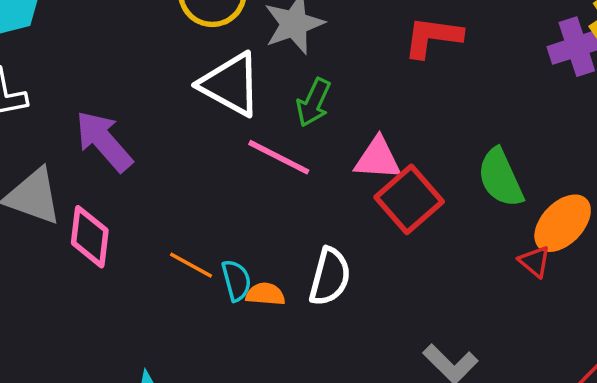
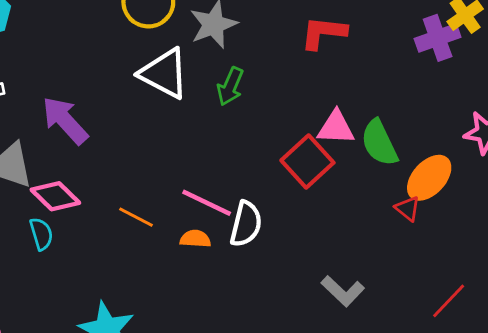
pink line: (279, 157) -> (207, 203), moved
pink triangle: (378, 159) -> (336, 128), moved
pink diamond: (90, 237) -> (55, 196), turned -51
cyan semicircle: (236, 280) -> (41, 234), moved

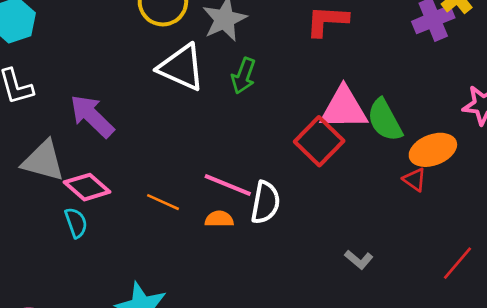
pink triangle: (336, 128) -> (344, 108), size x1.4
orange ellipse: (429, 178) -> (433, 150), turned 30
gray L-shape: (343, 291) -> (359, 260), size x0.7

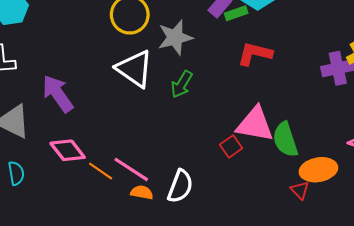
red square: (319, 141) -> (231, 146), size x0.6
pink line: (228, 185) -> (131, 169), moved
pink diamond: (87, 187) -> (68, 150), moved
cyan semicircle: (76, 223) -> (16, 173), moved

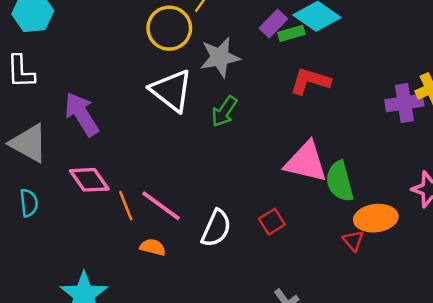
red square: (231, 146) -> (272, 222), moved
orange line: (101, 171) -> (126, 206), turned 30
orange semicircle: (142, 192) -> (153, 247), moved

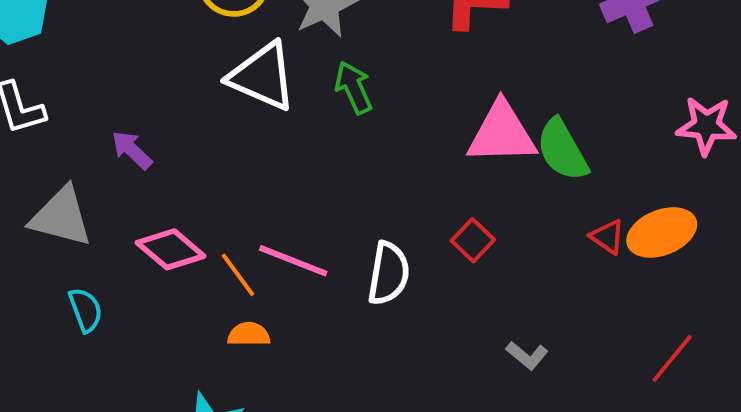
green arrow: (224, 111) -> (354, 88), turned 136
purple arrow: (82, 114) -> (132, 150), size x0.6
orange ellipse: (376, 218) -> (662, 232), moved
orange semicircle: (153, 247) -> (249, 334), moved

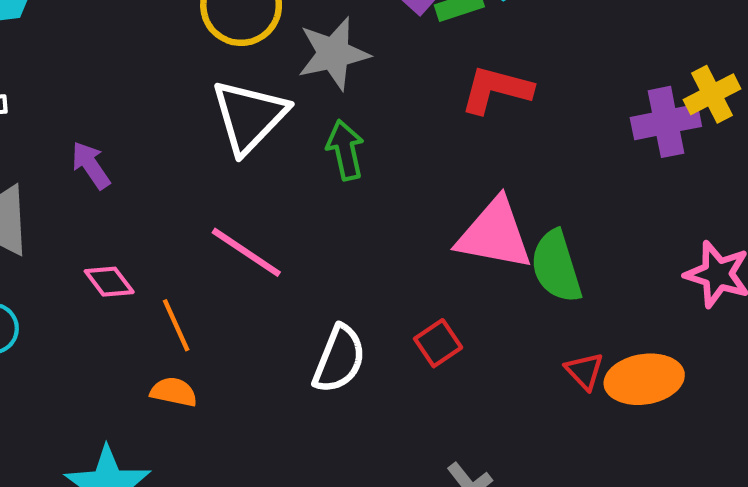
white triangle: (262, 76) -> (249, 116), turned 38
pink diamond: (171, 249) -> (109, 282), size x0.7
pink line: (293, 261) -> (246, 252), moved

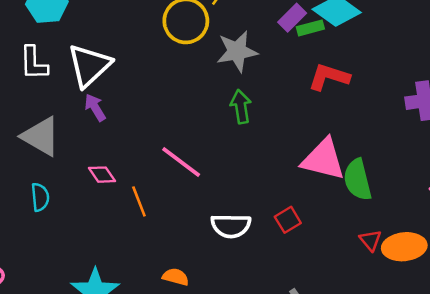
white triangle: (249, 116) -> (89, 66), moved
white semicircle: (339, 359) -> (231, 226), turned 66
orange semicircle: (174, 392) -> (176, 277), moved

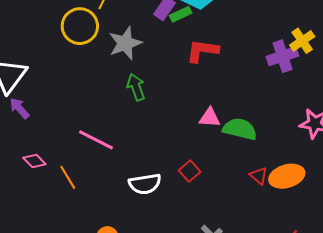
pink triangle: (323, 159) -> (210, 118), size x0.6
green semicircle: (358, 180) -> (240, 129), turned 128

